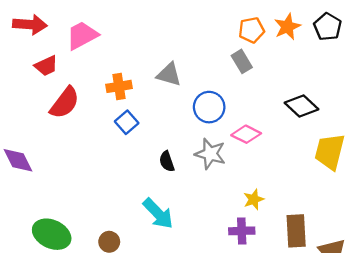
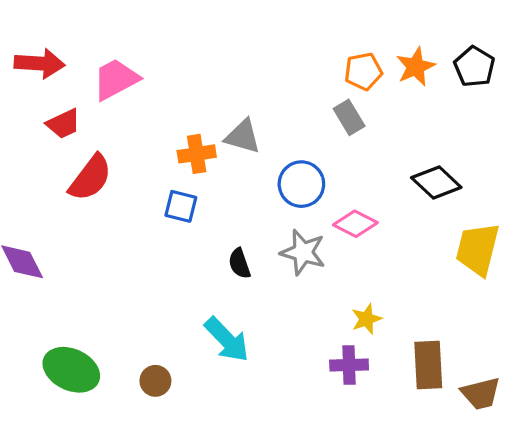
orange cross: (119, 86) -> (197, 154), moved
blue square: (127, 122) -> (181, 206), turned -35

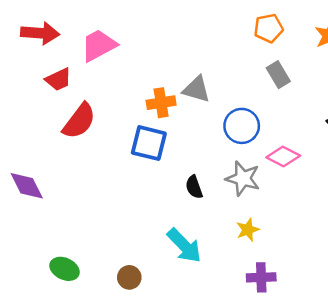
orange pentagon: (363, 71) -> (269, 28), moved
blue square: (181, 206) -> (149, 143), size x1.4
yellow star: (366, 319) -> (248, 230), moved
purple cross: (349, 365) -> (261, 277), moved
green ellipse: (71, 370) -> (65, 269), size x0.7

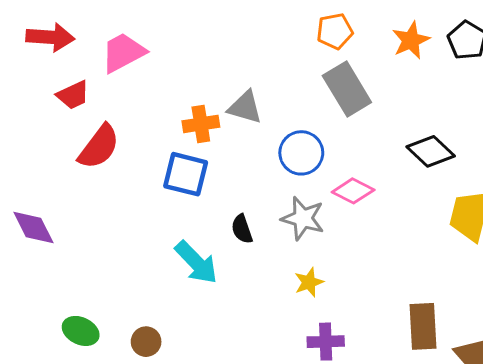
gray rectangle: (278, 75) -> (347, 89), size x1.6
cyan arrow: (184, 246) -> (196, 262), moved
brown circle: (129, 277) -> (146, 342), moved

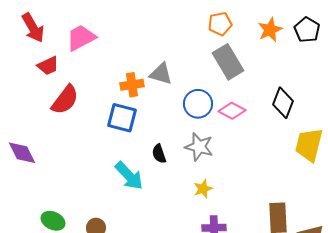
red arrow: (50, 37) -> (33, 28), turned 56
black diamond: (431, 151) -> (283, 103), turned 68
pink diamond: (353, 191) -> (232, 111), moved

